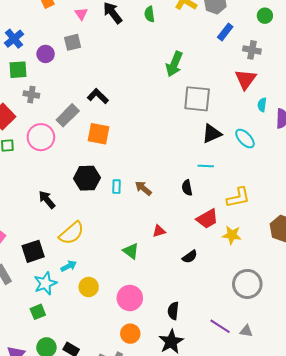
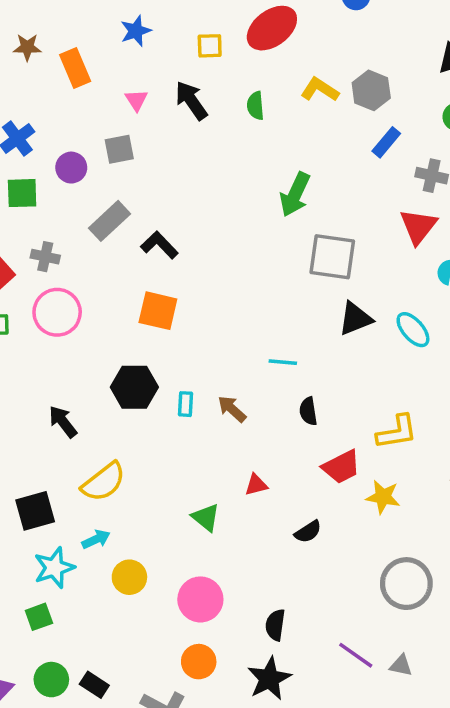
gray cross: (31, 95) -> (45, 257), moved
gray rectangle: (68, 115) -> (109, 221), moved
cyan line: (206, 166) -> (283, 362), moved

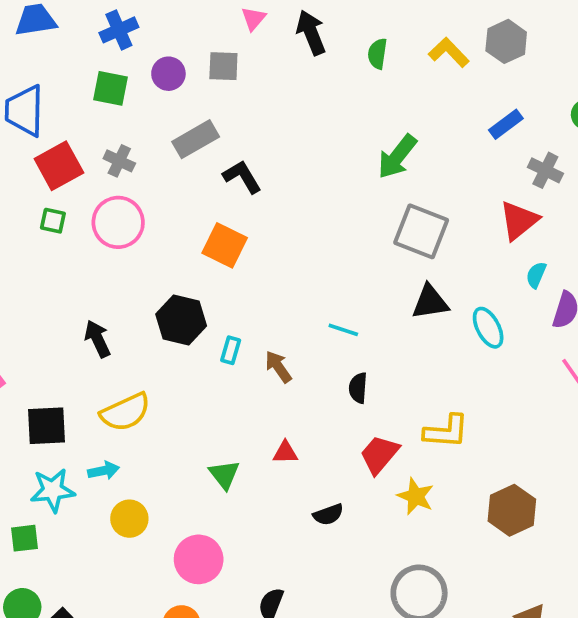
gray hexagon: (371, 90) -> (506, 41), moved
red trapezoid: (341, 467) -> (379, 454), turned 144

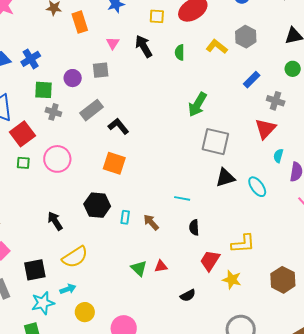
blue cross: (119, 30) -> (31, 59), moved
gray cross: (119, 161) -> (53, 112), moved
green triangle: (224, 475) -> (139, 268), moved

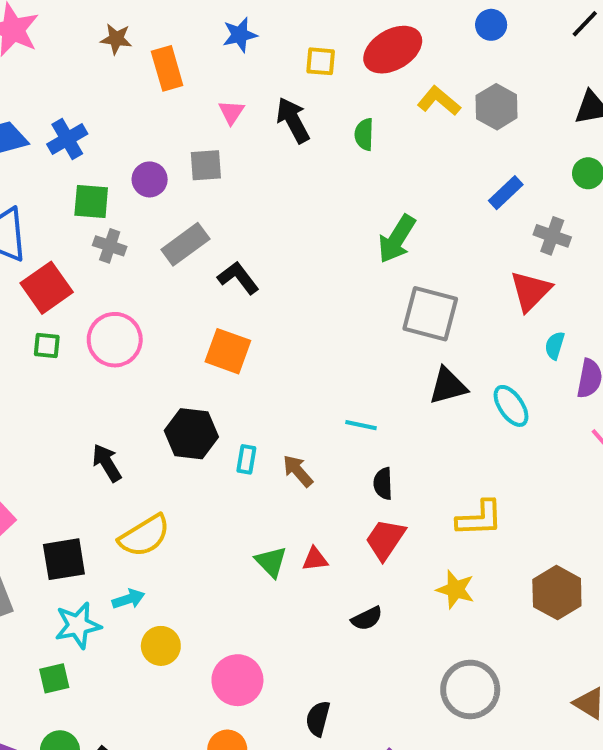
yellow L-shape: (217, 47) -> (439, 101), moved
red trapezoid: (210, 261) -> (385, 539), moved

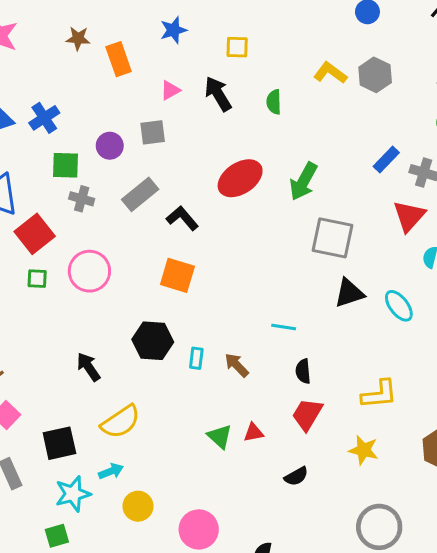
red ellipse: (393, 50) -> (240, 178), moved
pink triangle: (231, 112) -> (170, 90), turned 30
blue rectangle: (506, 193) -> (386, 160), moved

